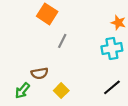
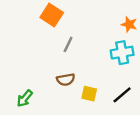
brown semicircle: (40, 73) -> (66, 80), moved
yellow square: (61, 91) -> (89, 94), moved, turned -32

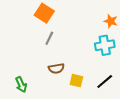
gray line: (68, 44) -> (49, 38), moved
green arrow: (25, 98) -> (21, 85), turned -63

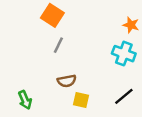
cyan cross: (105, 45) -> (124, 54), turned 30
yellow square: (76, 81) -> (81, 100), moved

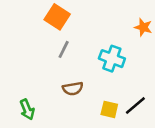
cyan cross: (124, 54) -> (112, 59), moved
yellow square: (81, 100) -> (109, 109), moved

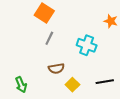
black line: (135, 106) -> (105, 82), turned 30
yellow square: (109, 109) -> (72, 85), moved, turned 32

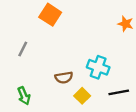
gray line: (49, 38) -> (23, 49), moved
cyan cross: (87, 45) -> (98, 67), moved

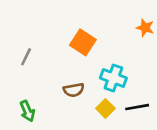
orange square: (50, 15) -> (83, 42), moved
yellow square: (82, 96) -> (105, 108), moved

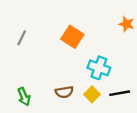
gray line: (26, 57) -> (22, 38), moved
brown semicircle: (74, 90) -> (64, 92), moved

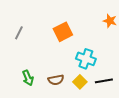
orange square: (72, 37) -> (63, 32), turned 30
green arrow: (24, 97) -> (28, 78), moved

